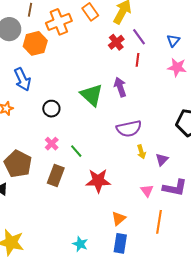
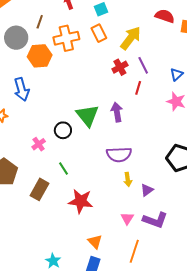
black circle: (51, 109) -> (63, 130), moved
pink cross: (52, 144) -> (39, 144), moved
orange triangle: (119, 218) -> (95, 242), turned -42

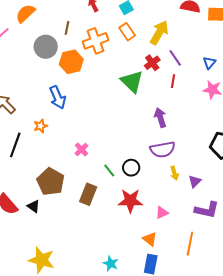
purple arrow: (117, 112) -> (160, 118), moved
green triangle: (87, 115) -> (132, 82), moved
black circle: (63, 130) -> (131, 168), moved
pink triangle: (127, 218) -> (162, 213), moved, turned 40

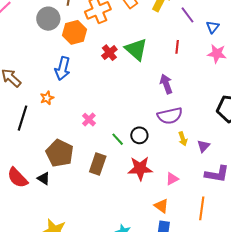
purple line: (175, 58) -> (187, 15), moved
red cross: (152, 63) -> (109, 53), moved
blue arrow: (58, 97) -> (63, 69), turned 40

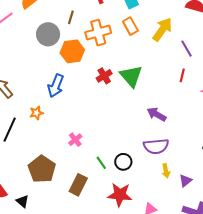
red line: (177, 47) -> (182, 75), moved
purple arrow: (166, 84) -> (157, 114), turned -48
black triangle: (44, 179) -> (22, 201), moved

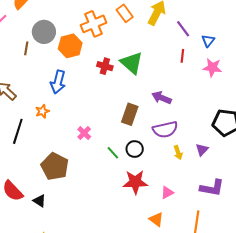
brown line: (71, 17) -> (26, 48), moved
red cross: (104, 76) -> (105, 66), turned -35
purple triangle: (186, 181) -> (202, 150), moved
brown rectangle: (78, 185) -> (130, 114), moved

